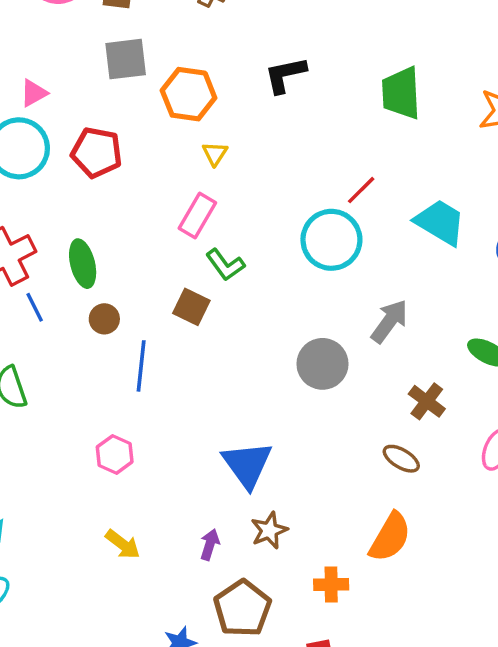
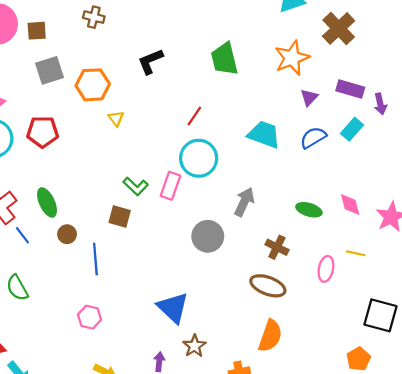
red line: (361, 190) -> (194, 116), moved
pink rectangle: (197, 216) -> (170, 186), moved
brown ellipse: (401, 459) -> (268, 286), size x1.5

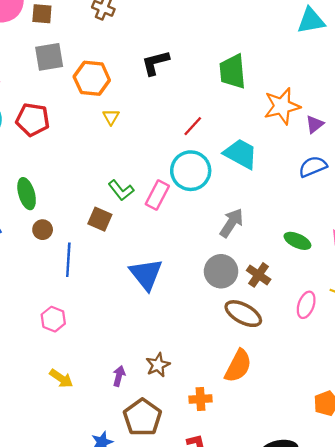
orange star: (292, 58) -> (282, 106), moved
cyan trapezoid: (264, 134) -> (241, 154), moved
gray circle: (208, 236) -> (221, 271), moved
blue triangle: (173, 308) -> (146, 274), moved

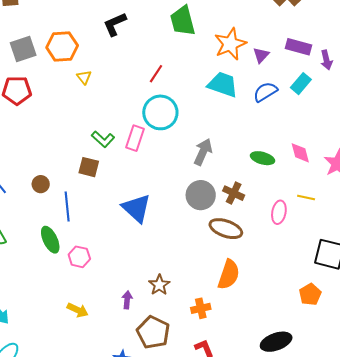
gray square: (49, 57) -> (23, 49), moved
cyan trapezoid: (241, 154) -> (223, 85), moved
green ellipse: (27, 194) -> (50, 240), moved
pink hexagon: (53, 319) -> (79, 257), moved

